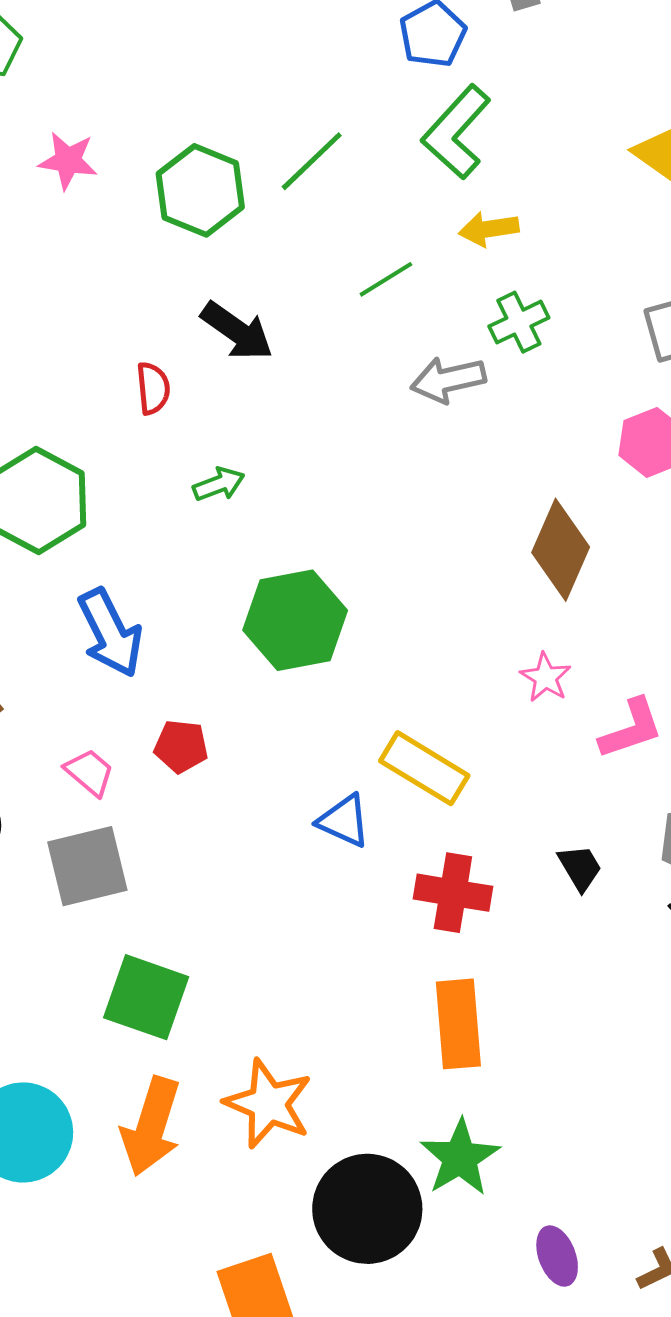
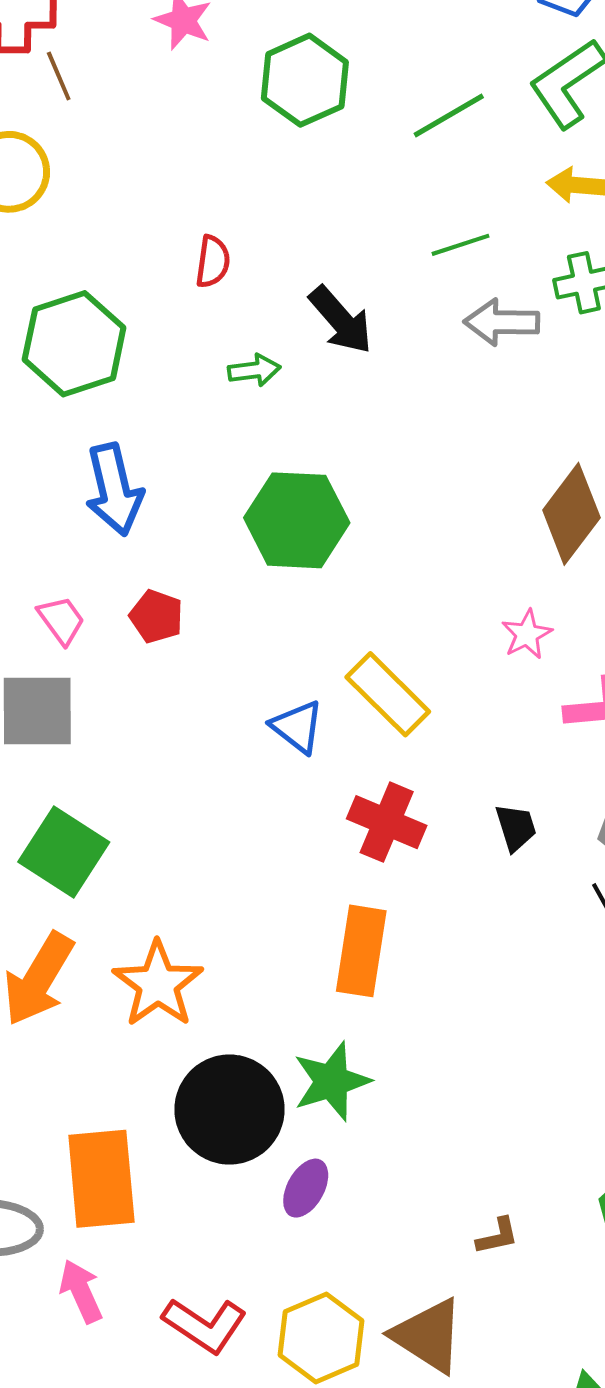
green line: (312, 161) -> (449, 115), moved
green line: (386, 279) -> (461, 245), moved
black arrow: (237, 331) -> (341, 320), moved
purple ellipse: (557, 1256) -> (306, 1188), moved, turned 36

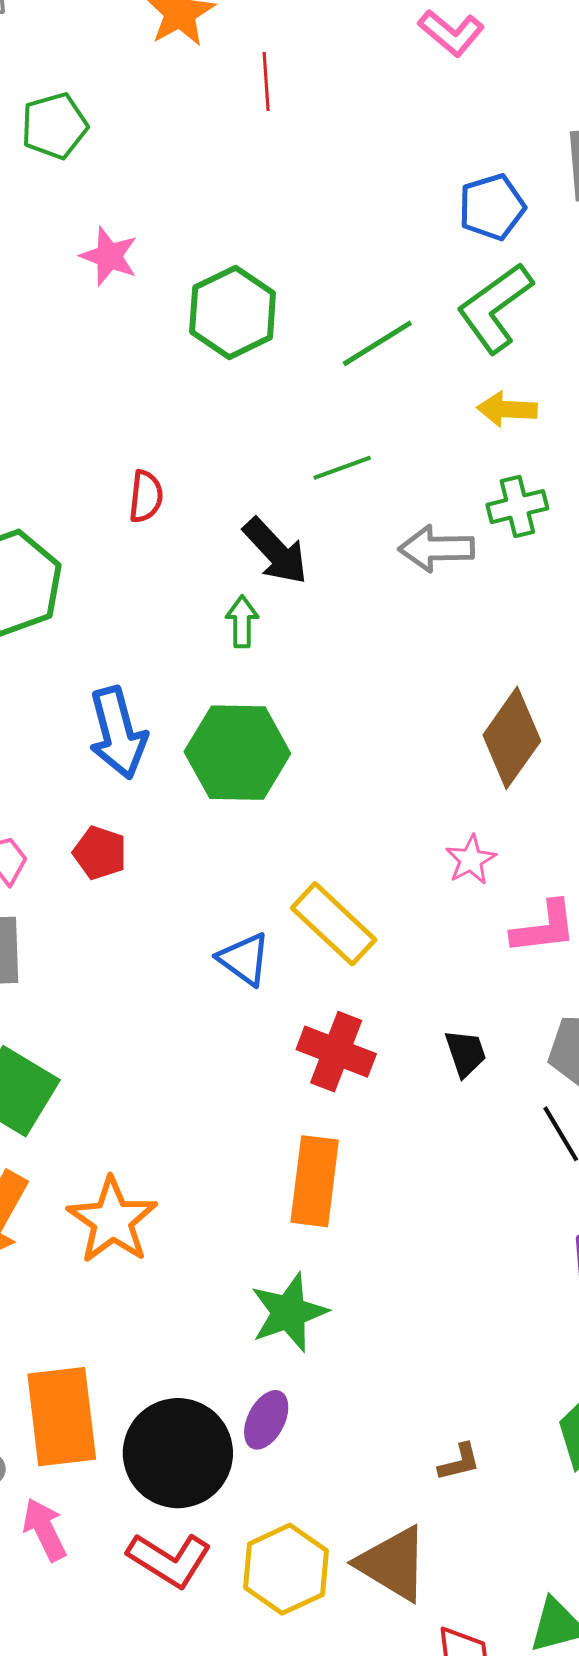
green line: (461, 245) -> (342, 468), moved
green arrow: (254, 370) -> (242, 622), moved, turned -81
blue arrow: (114, 489) -> (118, 733), moved
black circle: (229, 1110) -> (178, 1453), moved

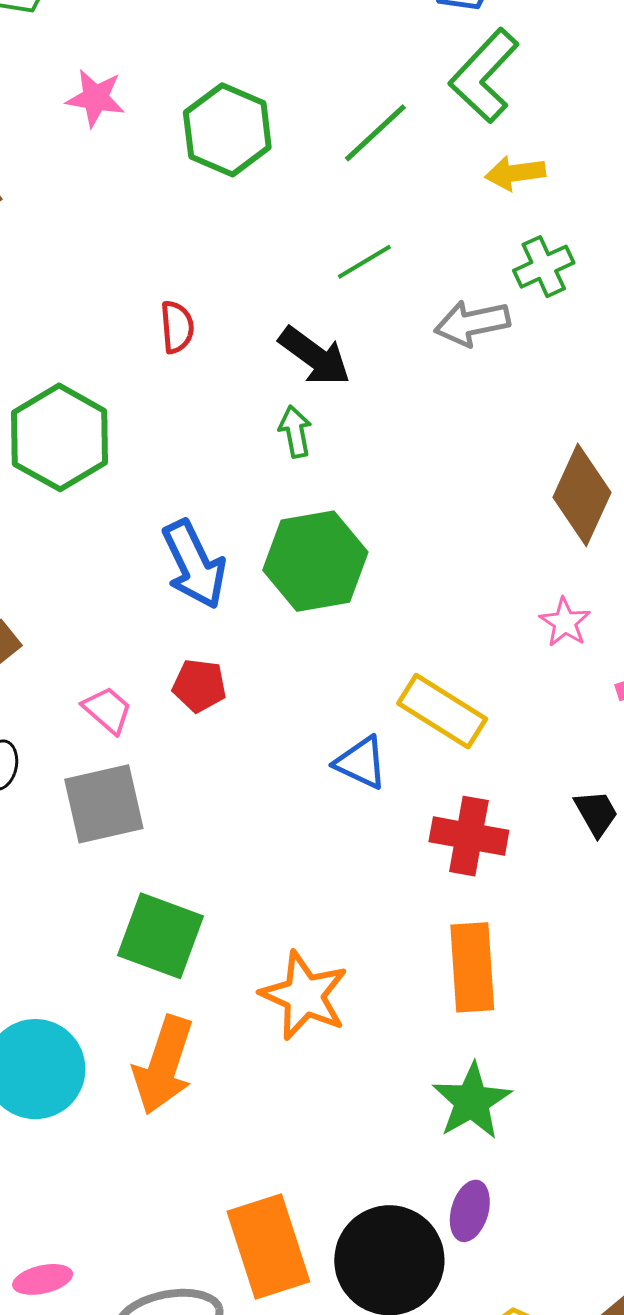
orange star: (112, 1220) -> (304, 996), moved

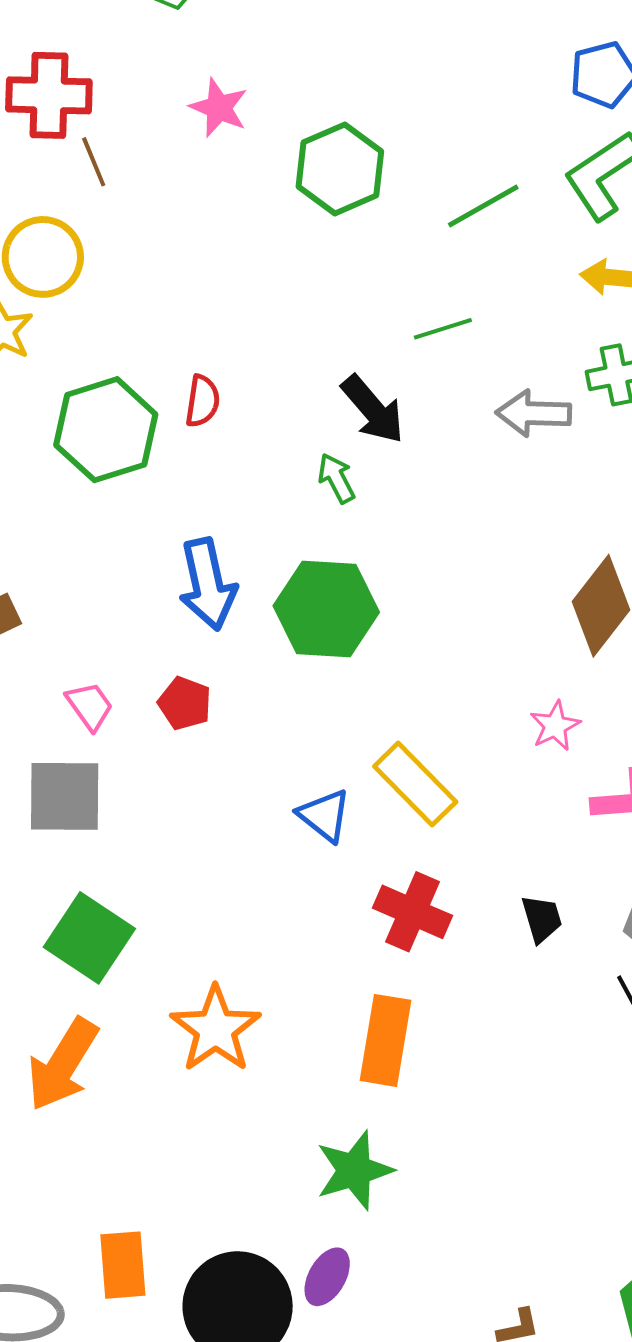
red semicircle: (177, 327) -> (202, 401), moved
green arrow: (295, 432) -> (336, 478), turned -30
orange rectangle: (268, 1246) -> (123, 1265), size x0.7

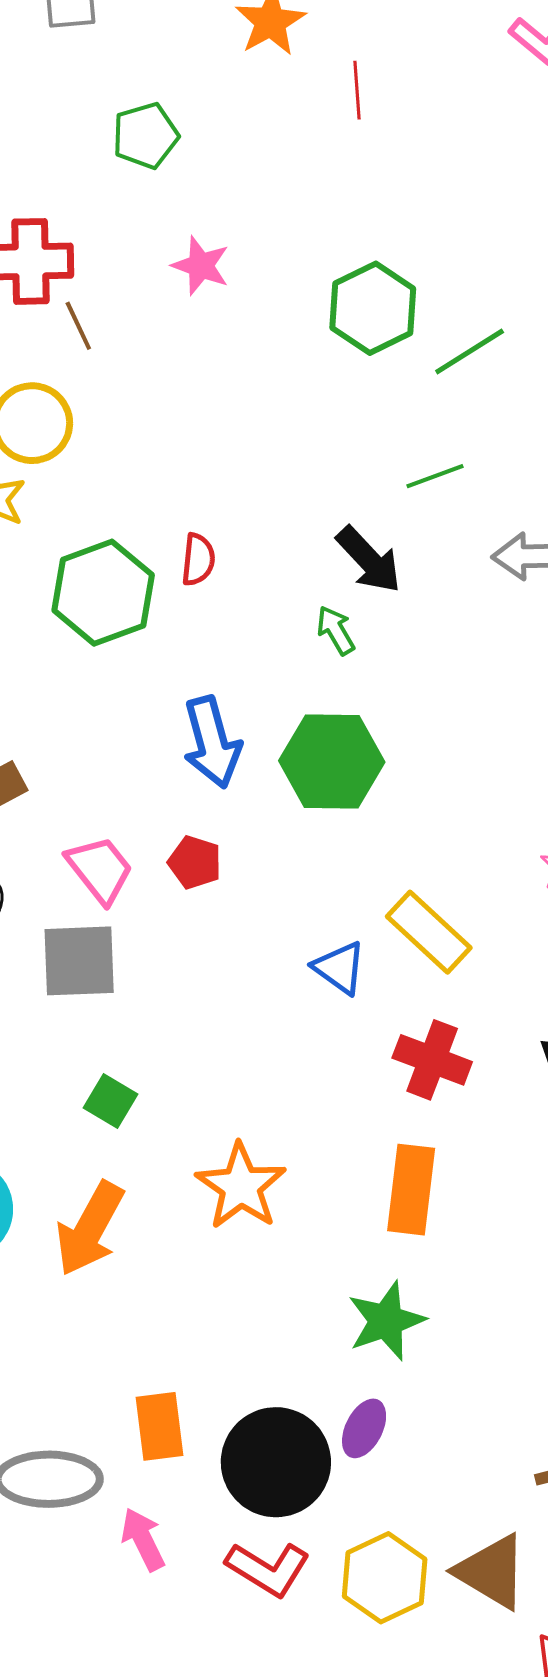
green hexagon: (340, 169) -> (373, 308), moved
pink trapezoid: (90, 706) -> (100, 869), size x1.4
green square: (89, 938) -> (111, 1101), size x0.6

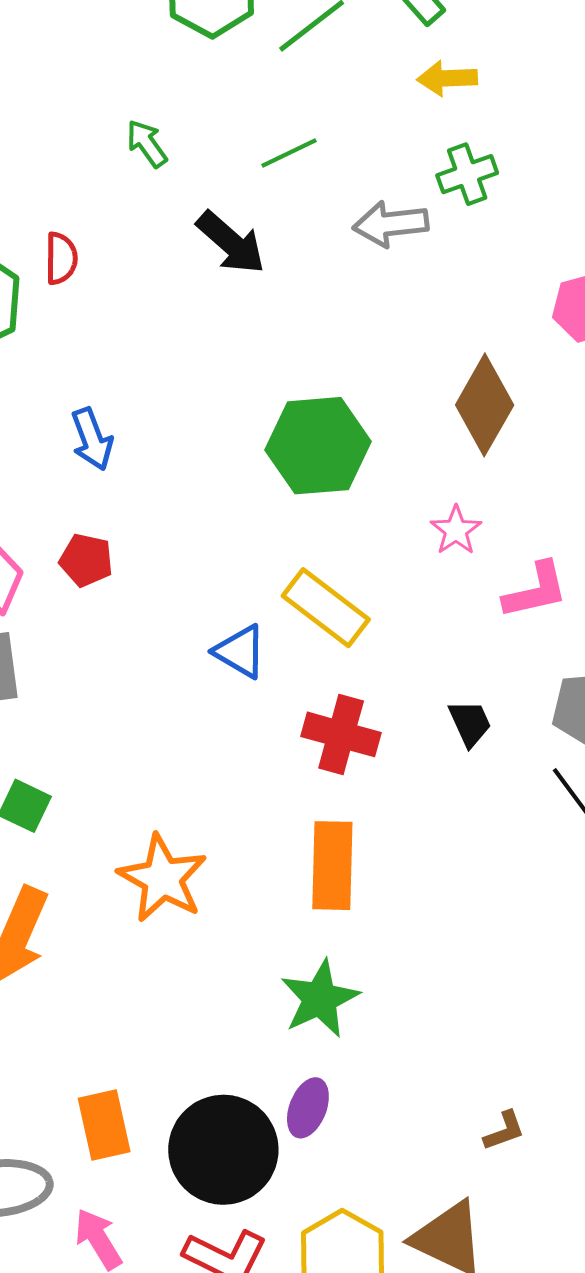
green arrow: (336, 630) -> (147, 143), moved
blue arrow: (212, 742) -> (92, 439), size x0.7
green hexagon: (332, 761) -> (318, 446), moved

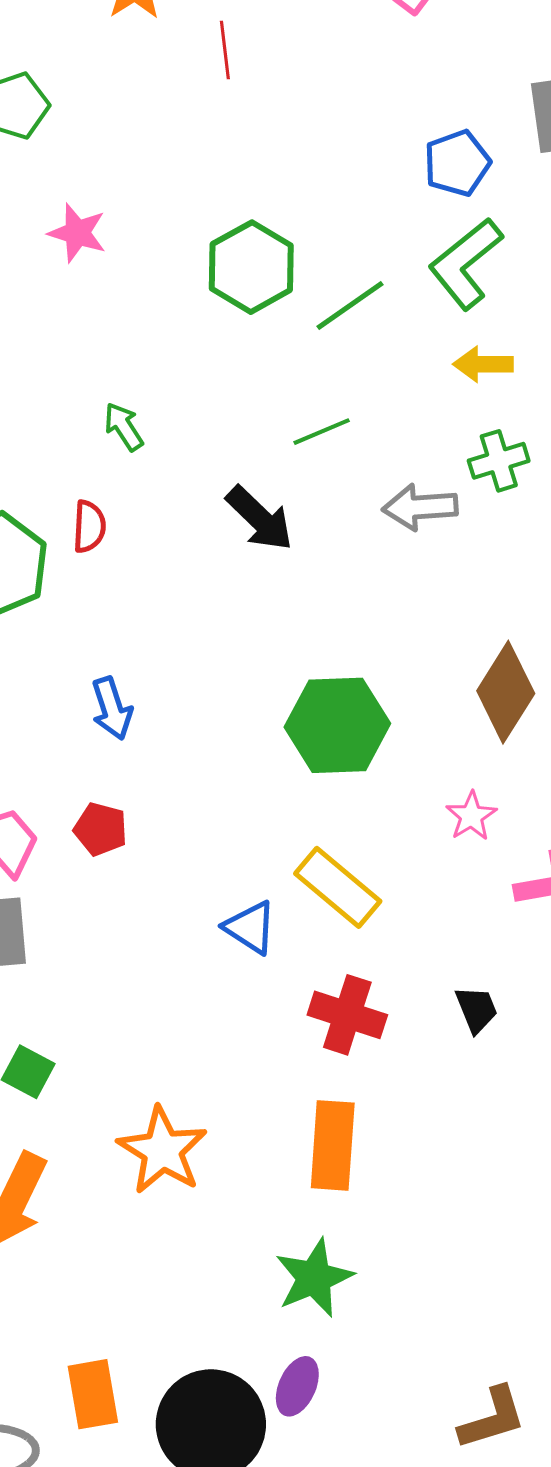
green arrow: (147, 143) -> (124, 427), moved
brown L-shape: (504, 1131) -> (492, 1418), size x1.6

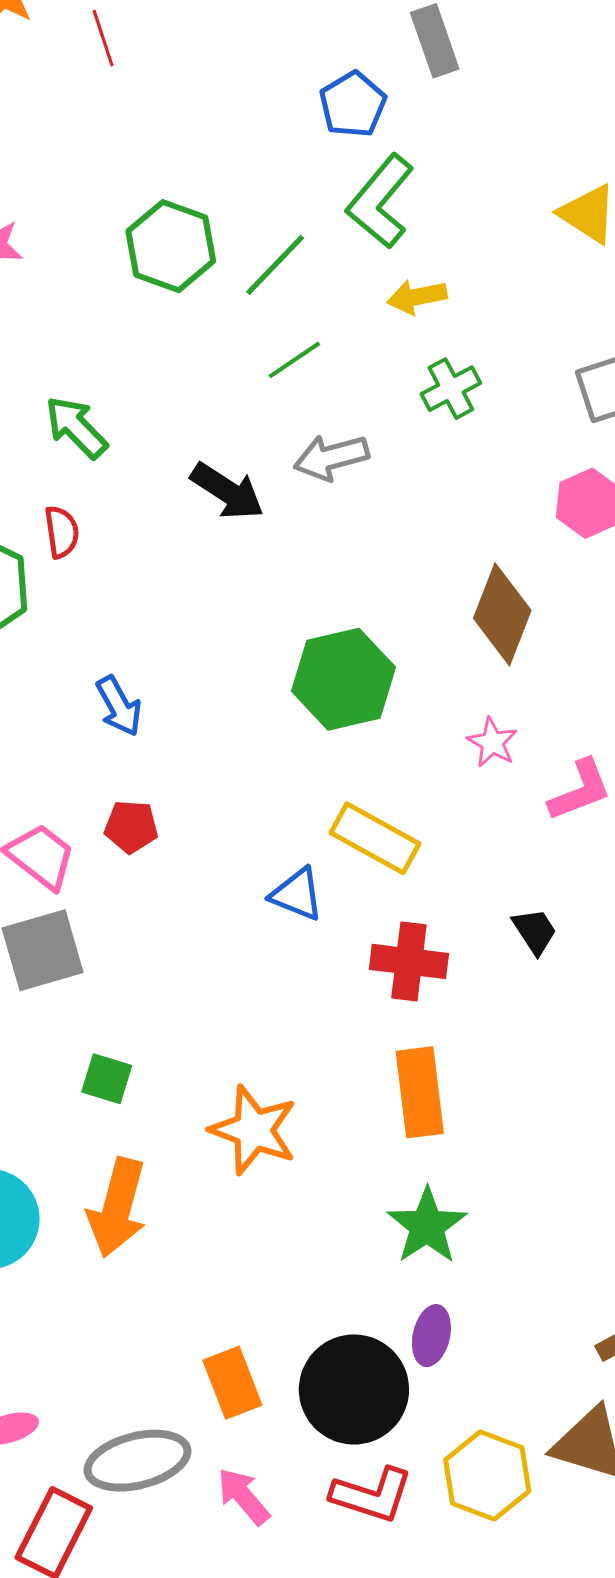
green arrow: (124, 427) -> (76, 427), size x1.4
green line: (322, 432) -> (294, 360), moved
gray arrow: (420, 507) -> (331, 457), moved

